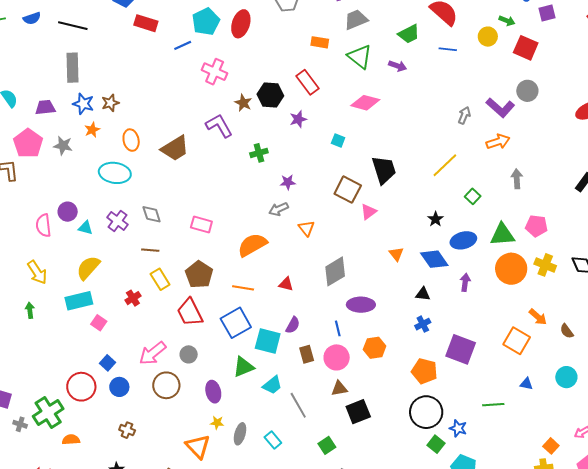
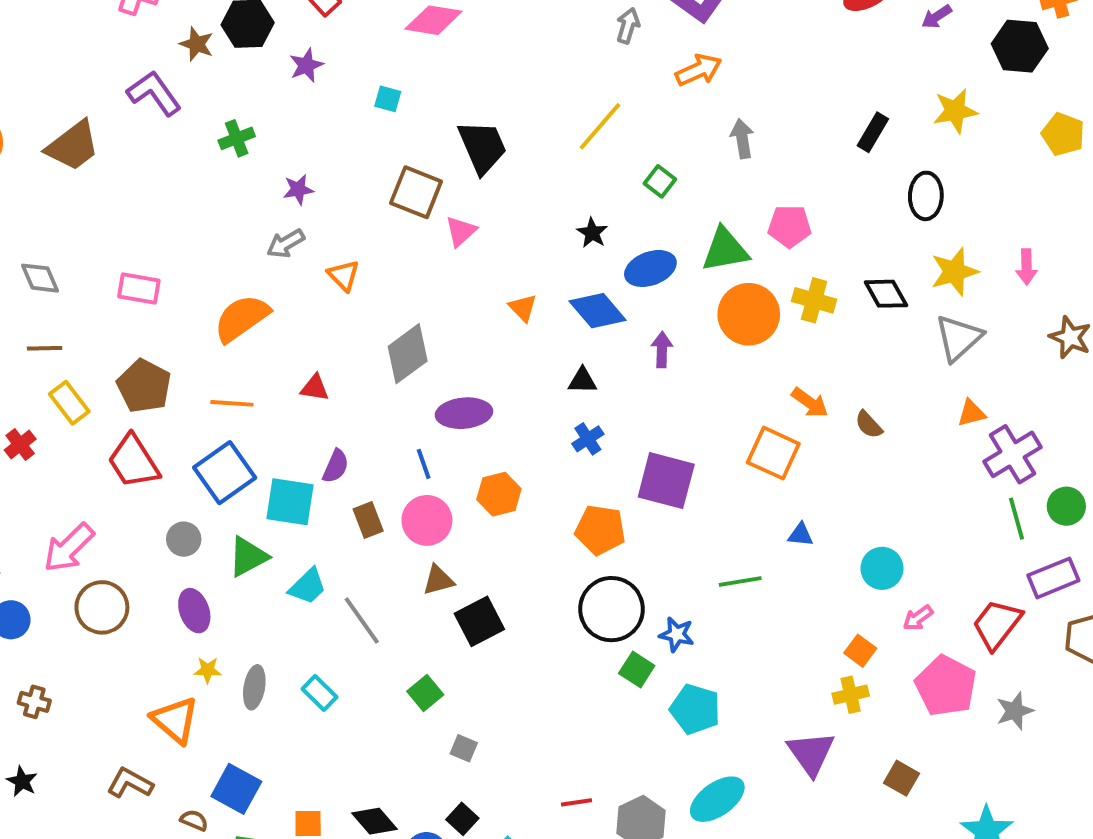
gray circle: (189, 354) -> (184, 539), moved
cyan circle: (566, 377) -> (882, 568), moved

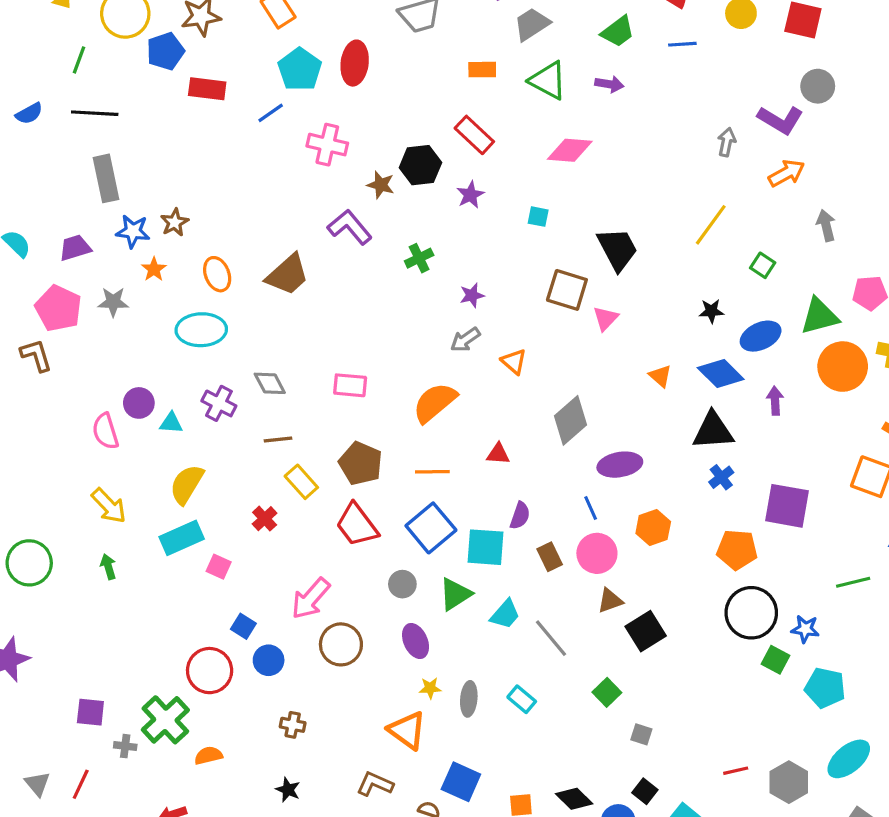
black star: (592, 233) -> (711, 311), turned -30
black triangle: (582, 381) -> (713, 431), size x1.8

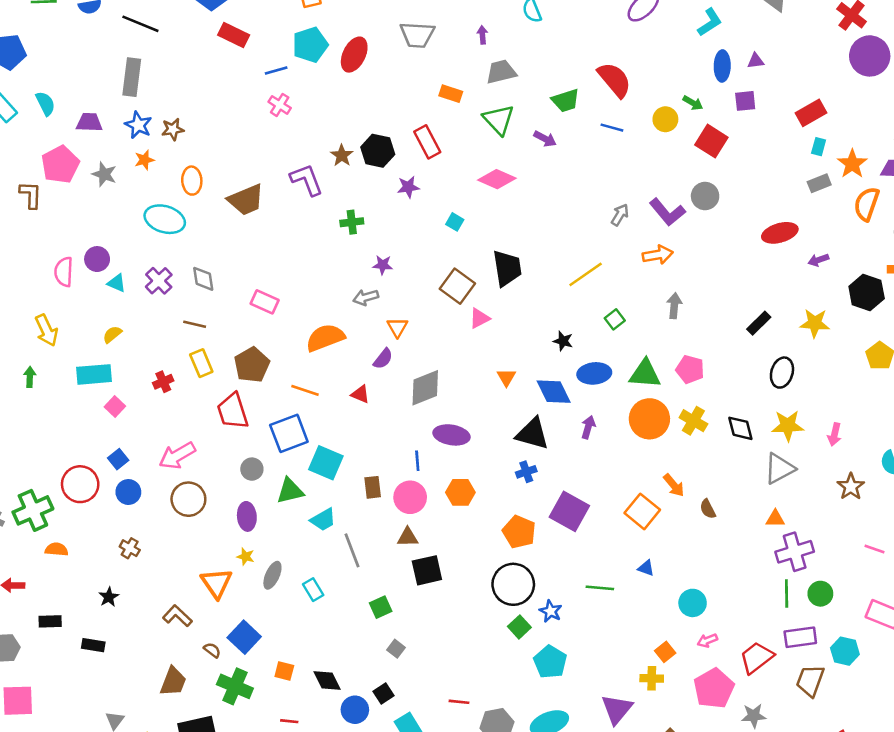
pink cross: (327, 145) -> (280, 105), moved, size x0.7
yellow semicircle: (187, 484) -> (112, 334), size x0.6
purple semicircle: (520, 516) -> (383, 359), moved

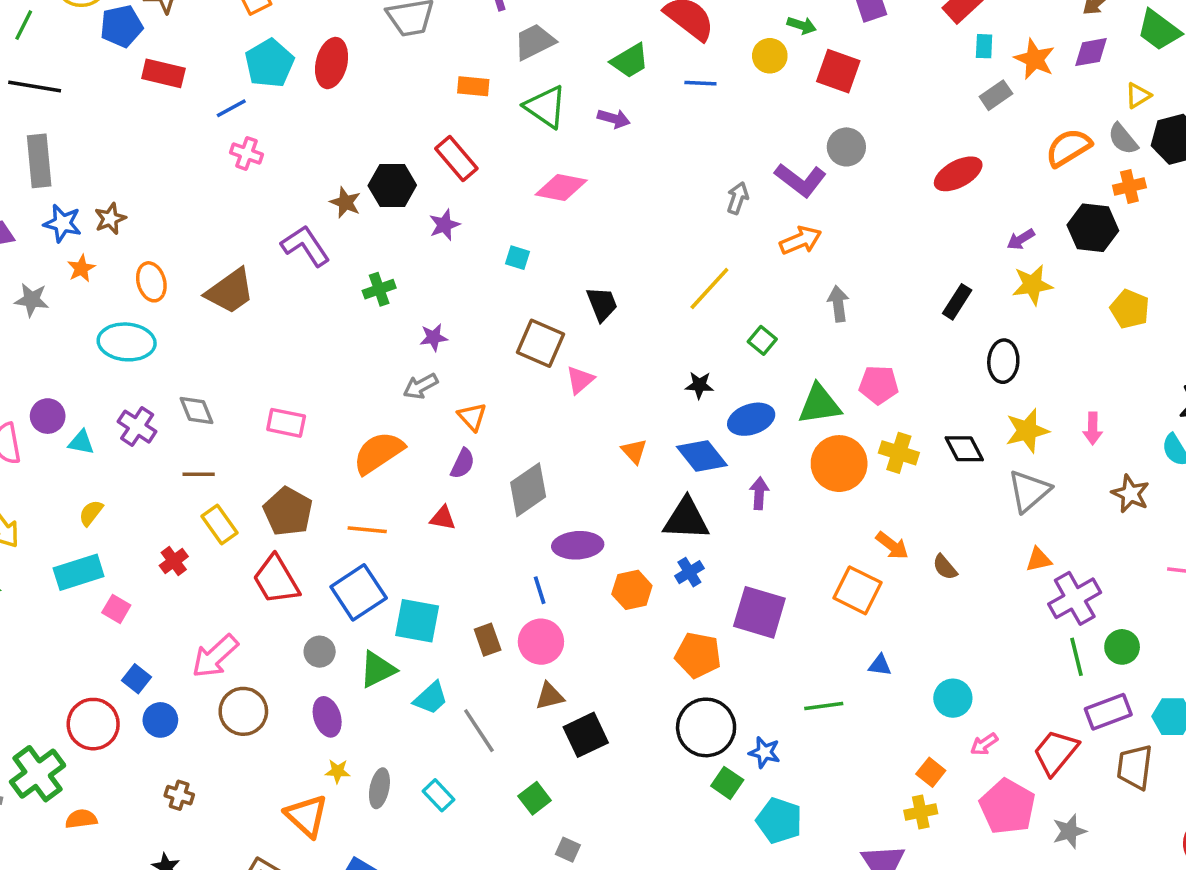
orange semicircle: (867, 204) -> (1068, 148), moved, turned 52
purple arrow: (818, 260) -> (1021, 239), moved
black trapezoid: (507, 268) -> (602, 304), size x0.7
orange hexagon: (460, 492) -> (632, 590), moved

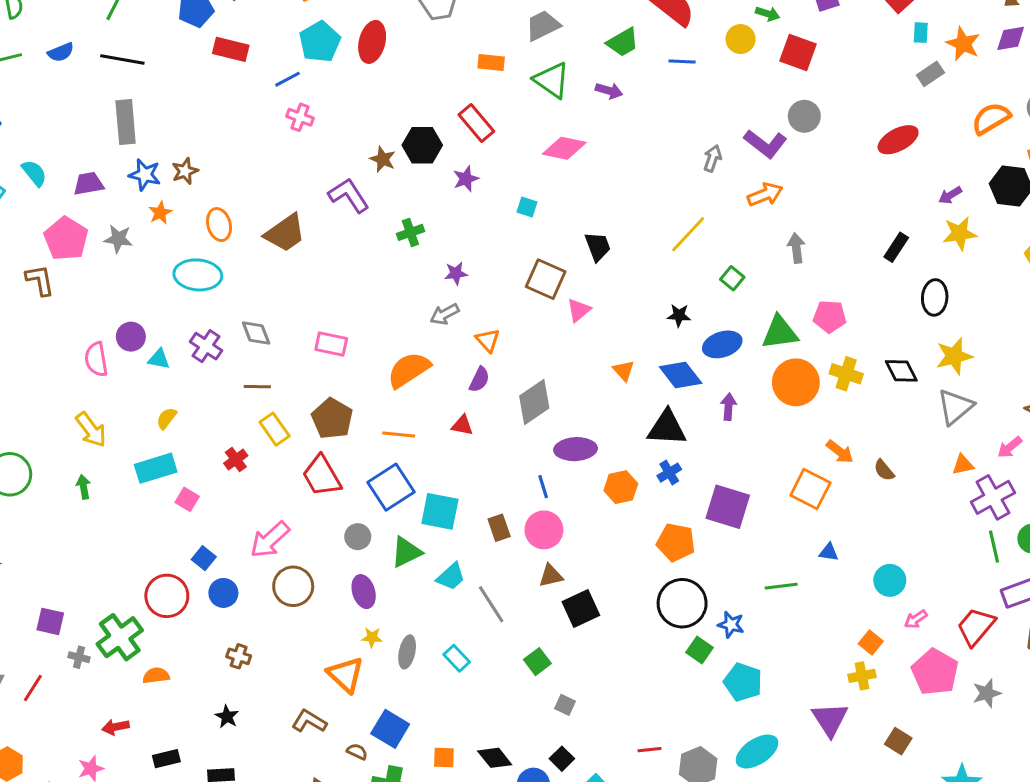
pink arrow: (1093, 429) -> (1010, 447), moved, turned 50

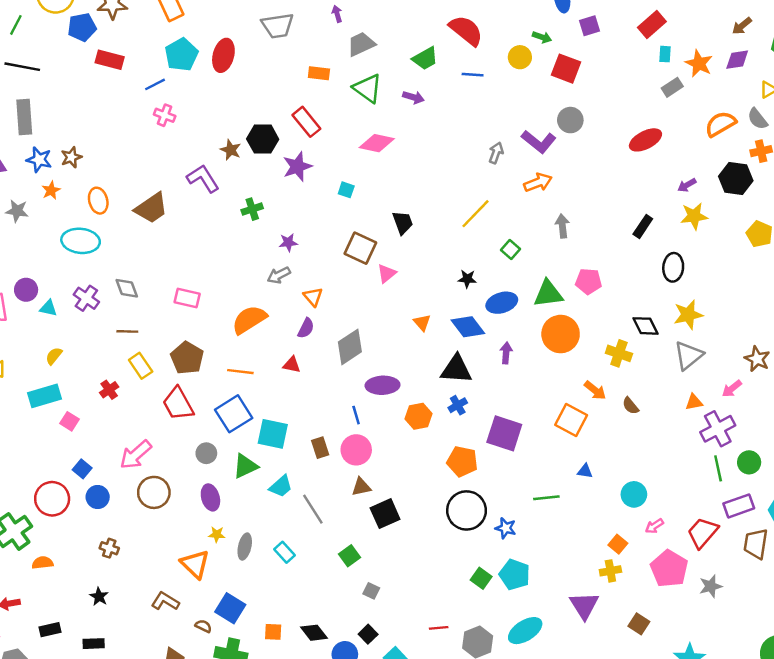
purple star: (466, 179) -> (297, 167), size x1.4
yellow cross: (846, 374) -> (619, 353), moved
green square: (699, 650) -> (481, 578), moved

